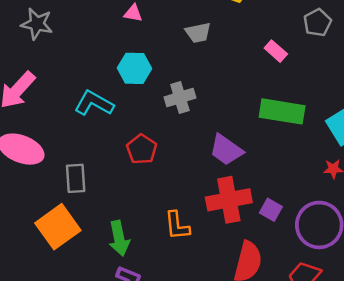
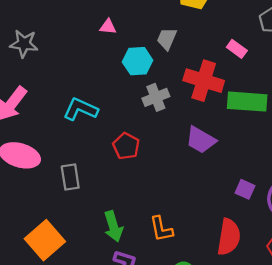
gray trapezoid: (198, 33) -> (167, 39), turned 130
cyan hexagon: (134, 68) -> (138, 61), moved
red cross: (229, 200) -> (204, 81), moved, turned 33
orange L-shape: (177, 226) -> (161, 229), moved
orange square: (58, 227) -> (45, 240), moved

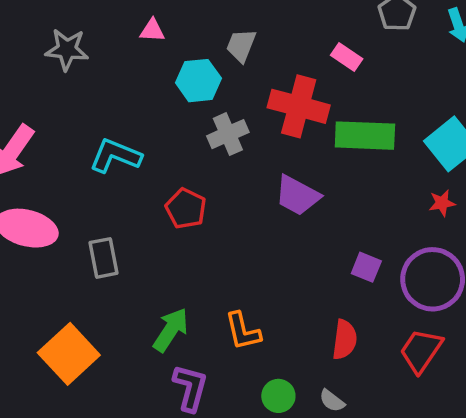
gray star: (24, 44) -> (67, 49), moved
green arrow: (113, 226) -> (171, 330), turned -128
red semicircle: (229, 237) -> (345, 340), size x0.7

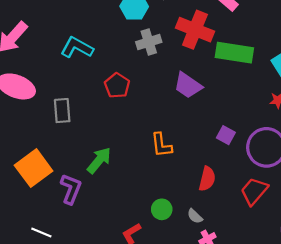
orange L-shape: (243, 331) -> (161, 145), moved
purple L-shape: (190, 388) -> (71, 189), moved

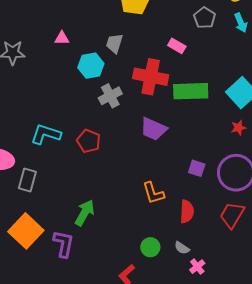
cyan L-shape: (77, 48) -> (46, 134), moved
gray rectangle: (62, 111) -> (27, 180), moved, turned 30
orange L-shape: (161, 145) -> (153, 193), moved

